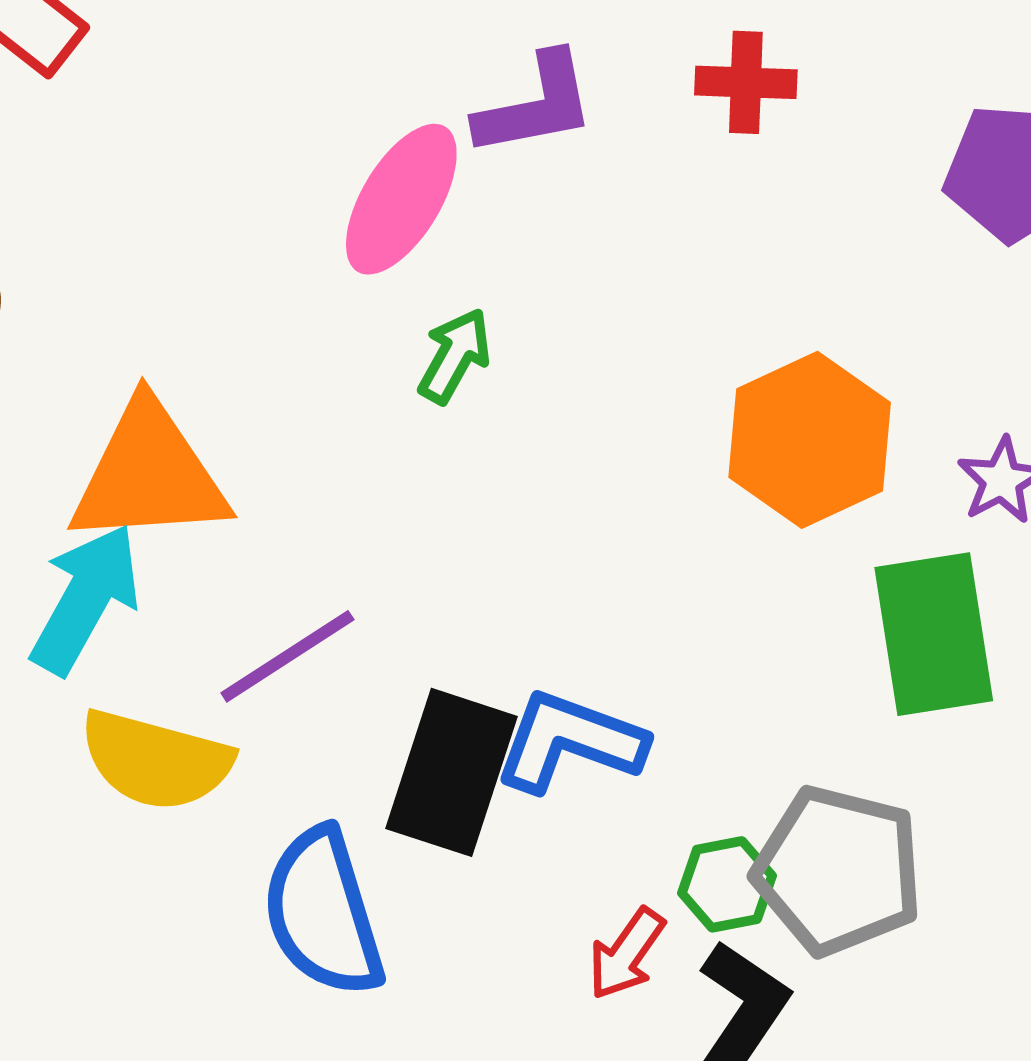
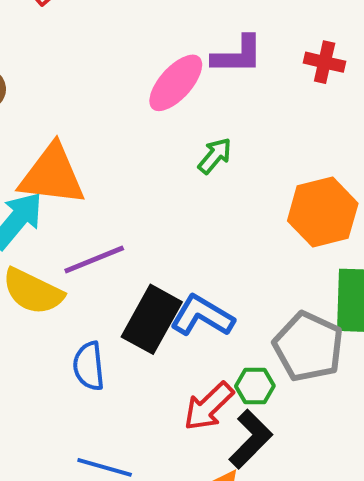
green arrow: (455, 356) -> (215, 156), moved
gray pentagon: (838, 871) -> (308, 347), moved
blue semicircle: (323, 913) -> (89, 366), size x0.7
red arrow: (626, 954) -> (209, 406), size x1.4

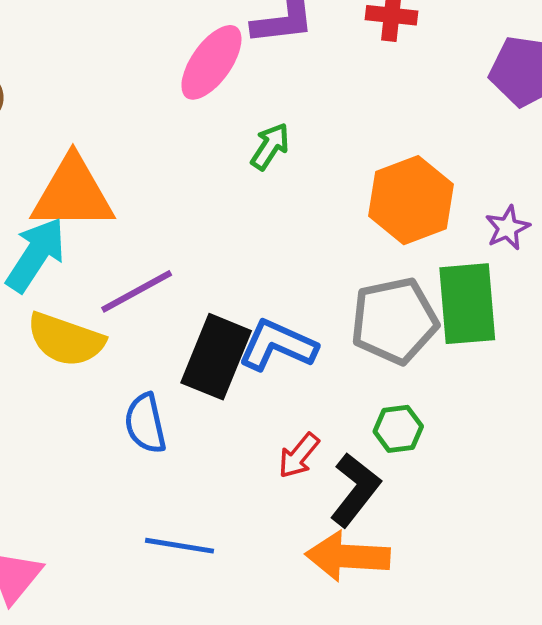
gray pentagon: (308, 347) -> (394, 321), moved, turned -30
green hexagon: (255, 386) -> (398, 429), moved
red arrow: (209, 406) -> (299, 456), size x0.7

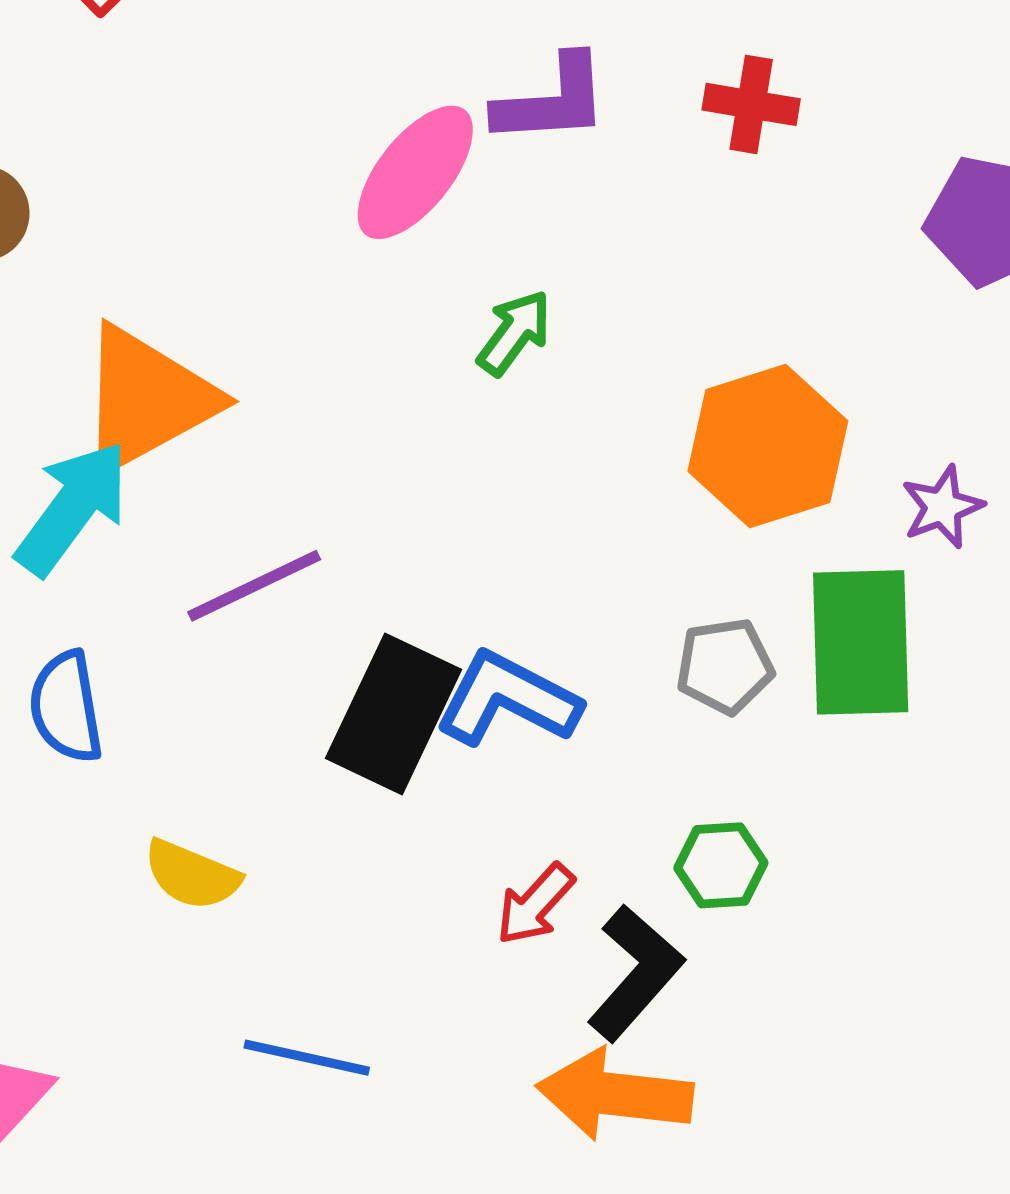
orange triangle: (73, 194) -> (147, 399), turned -32
gray pentagon: (394, 321) -> (725, 666), size x0.6
yellow semicircle: (66, 340) -> (192, 875), moved, size x0.7
blue semicircle: (145, 423) -> (66, 707), moved

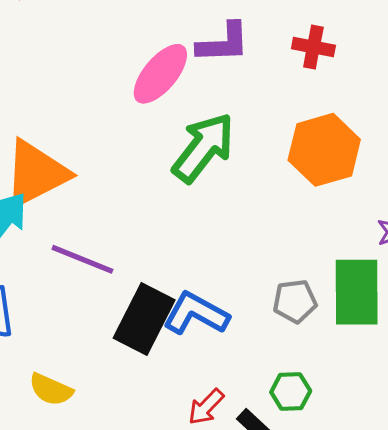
green arrow: (514, 333) -> (203, 148), size x1.8
orange hexagon: (768, 446) -> (324, 150), moved
purple line: (254, 586) -> (82, 259), turned 46

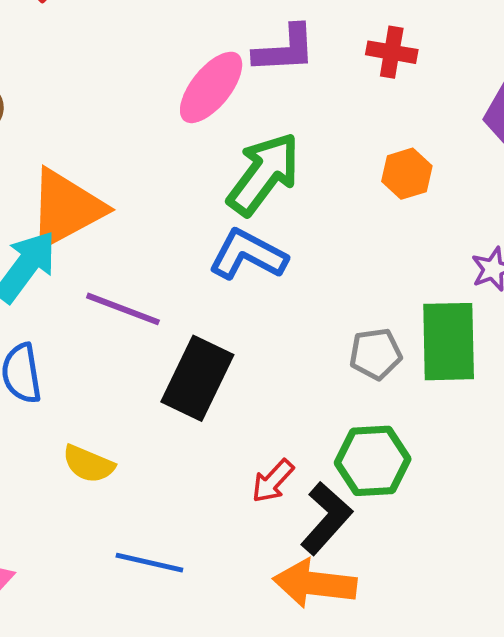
orange hexagon: (324, 150) -> (407, 174), size x0.6
blue L-shape: (196, 314) -> (248, 255), moved
green hexagon: (291, 391) -> (373, 461), size x1.5

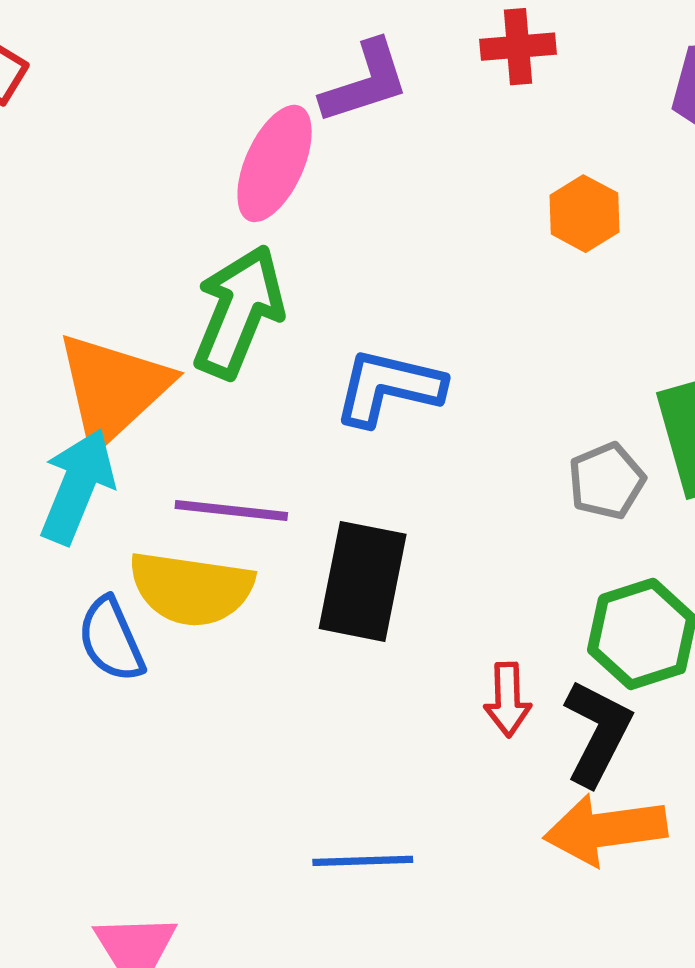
green arrow: (264, 174) -> (239, 312), moved
yellow semicircle: (88, 464) -> (191, 589), moved, size x1.6
red arrow: (273, 481) -> (508, 700), turned -30

